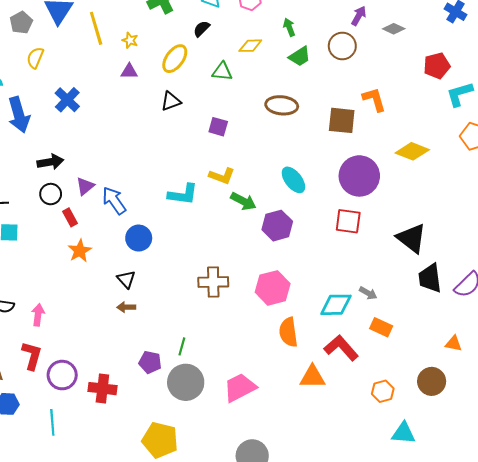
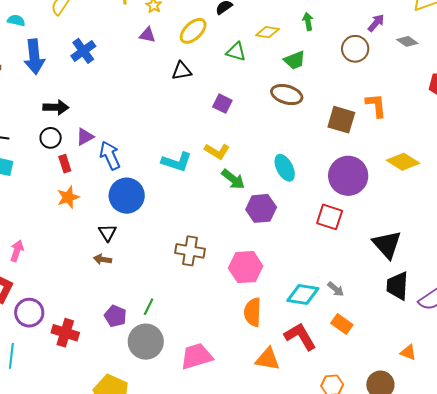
green trapezoid: (300, 56) -> (295, 60), moved
blue circle: (139, 238) -> (127, 196), size x1.4

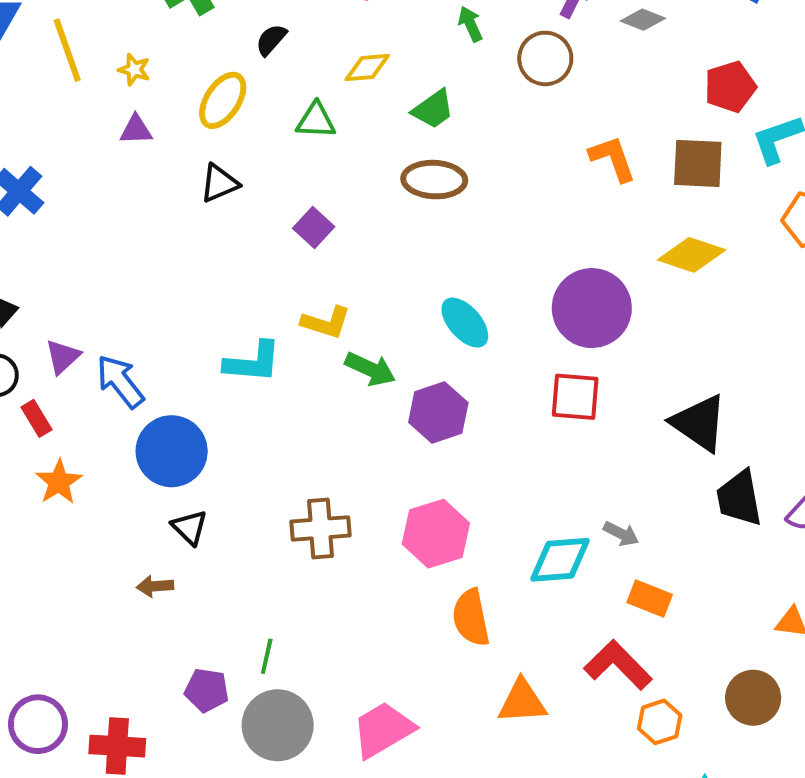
green arrow: (308, 21) -> (470, 24), moved
purple square: (222, 104) -> (314, 227), turned 30
brown square: (341, 120) -> (698, 163), moved
black triangle: (107, 233) -> (190, 527), moved
red L-shape: (300, 336) -> (618, 665), moved

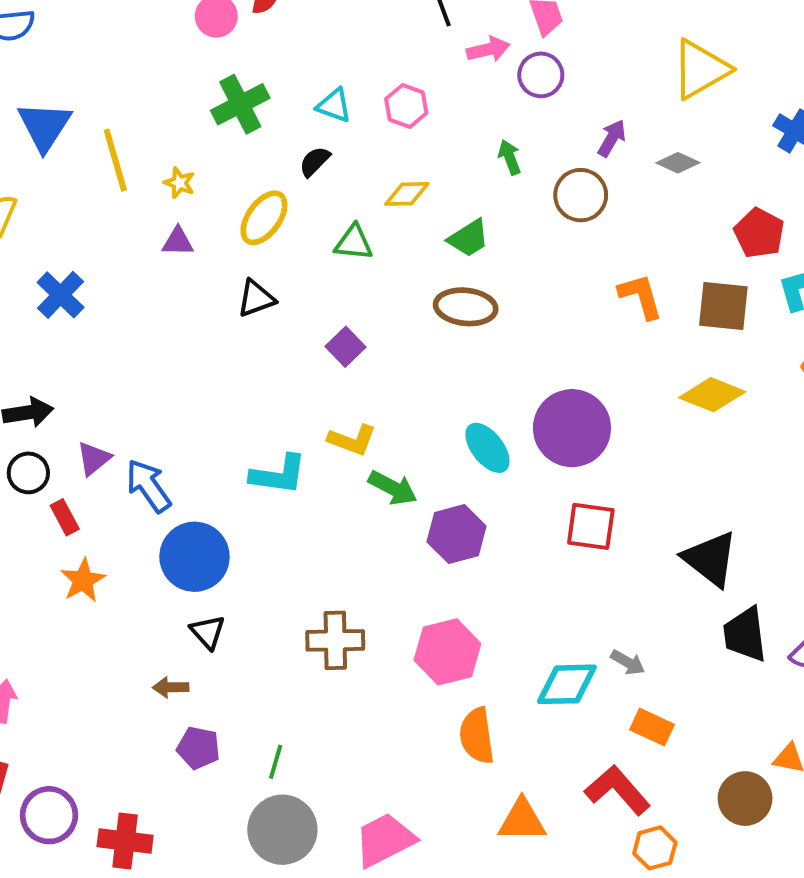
red pentagon: (730, 87) -> (759, 233), turned -30
purple circle: (592, 308) -> (572, 428), moved
purple pentagon: (207, 690) -> (198, 748), moved
brown circle: (753, 698) -> (745, 799), moved

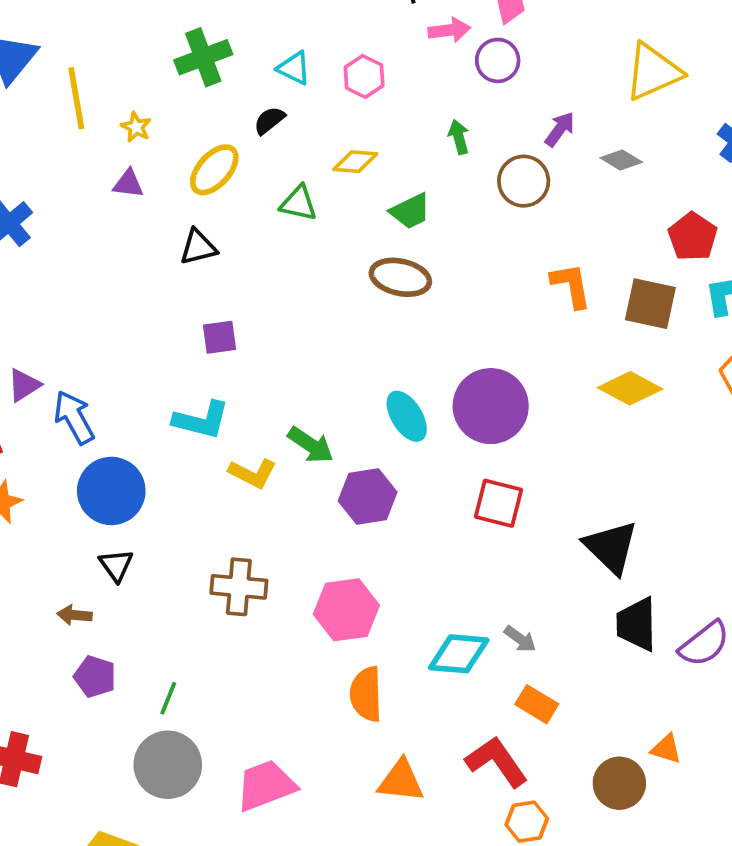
purple square: (345, 347) -> (220, 337), moved, turned 30
yellow L-shape: (352, 440) -> (253, 473), moved

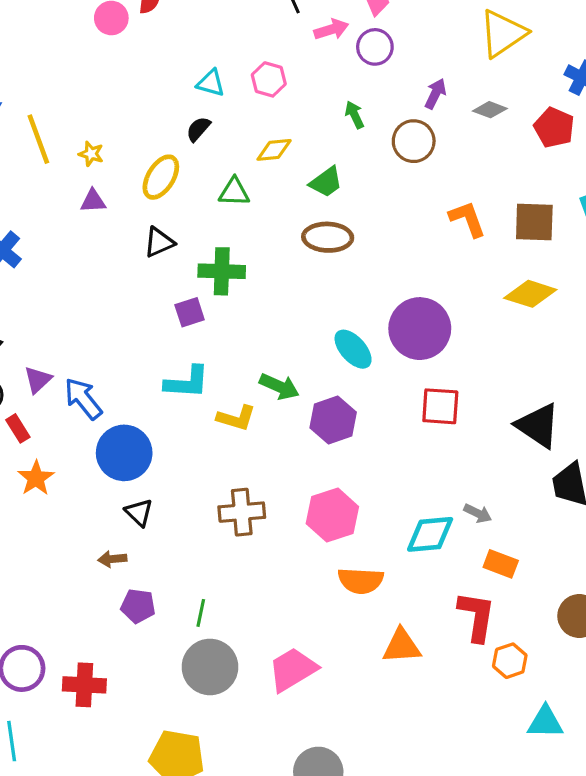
green cross: (203, 57) -> (222, 271), moved, turned 33
red pentagon: (693, 237) -> (554, 127), moved
orange semicircle: (366, 694) -> (361, 581), turned -75
red L-shape: (497, 762) -> (477, 616), turned 54

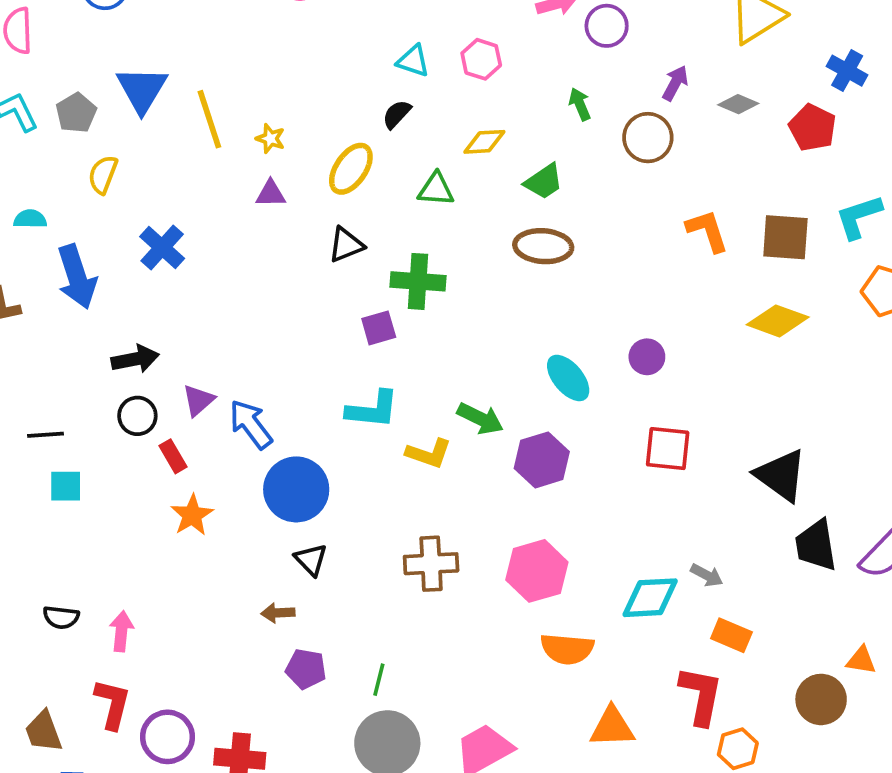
purple circle: (420, 329) -> (647, 357), size x0.5

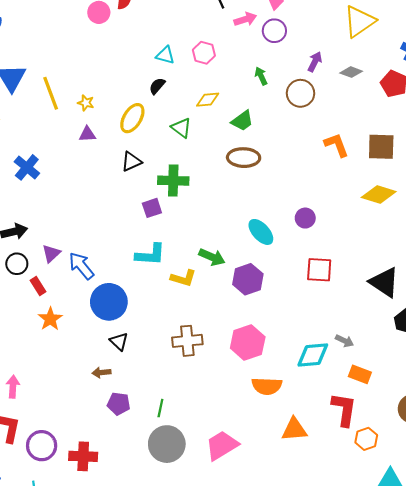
green triangle: (436, 189) -> (181, 128), turned 35

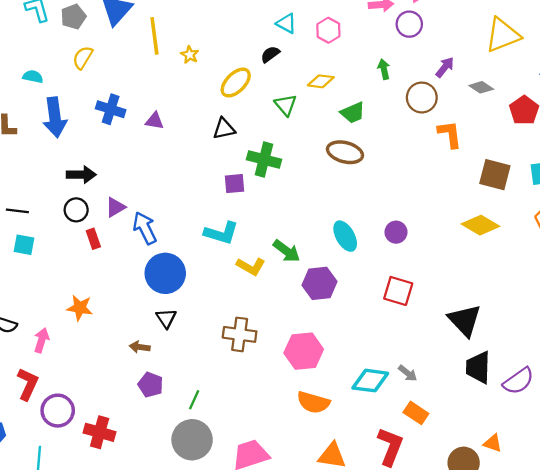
purple triangle: (87, 134) -> (155, 121), moved
orange L-shape: (337, 145) -> (450, 134), moved
blue cross: (27, 167) -> (111, 109), turned -35
orange star: (50, 319) -> (80, 308), moved, turned 30

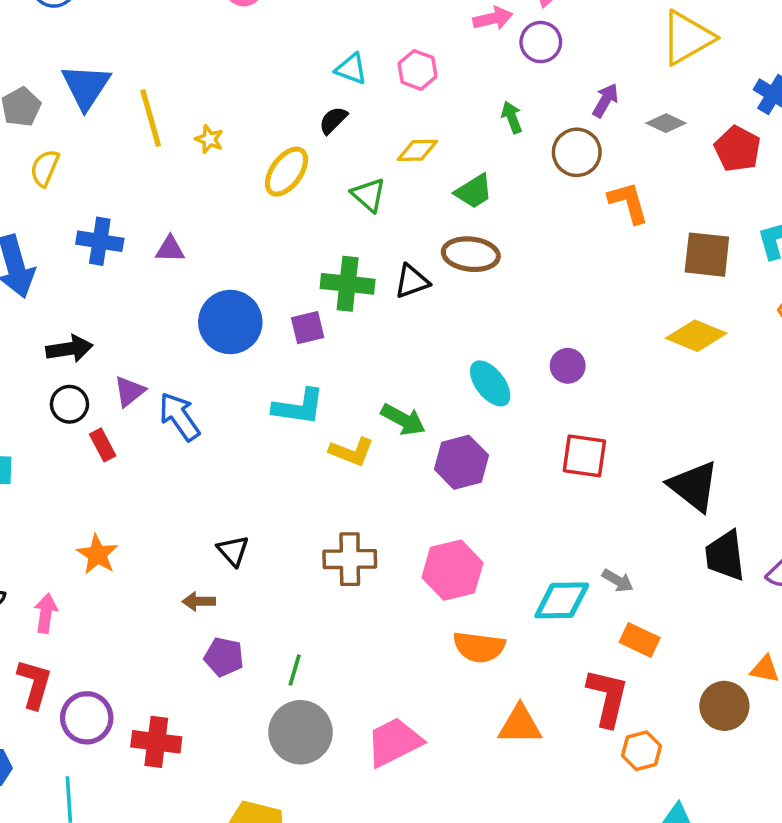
black triangle: (224, 129) -> (412, 281), moved
blue circle: (165, 273) -> (230, 322), moved
orange star: (80, 308) -> (97, 554), turned 30

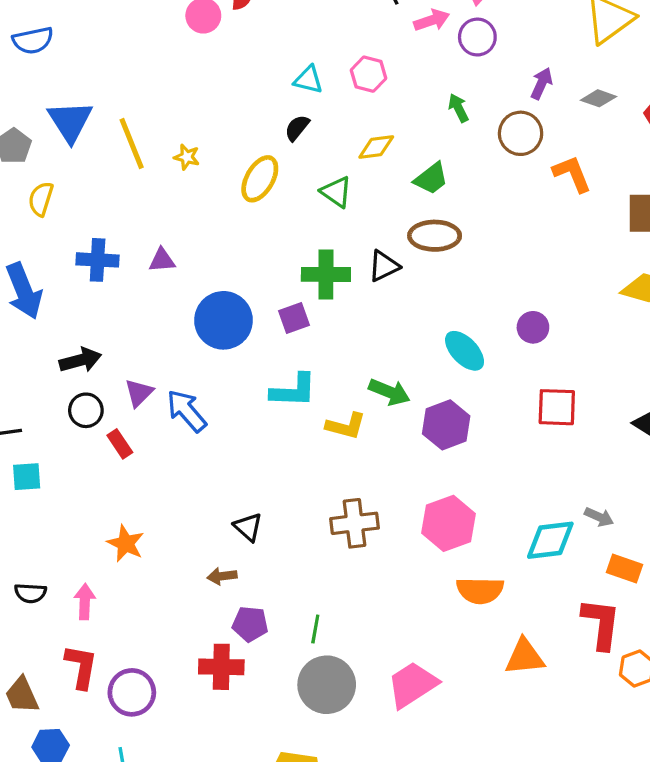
red cross: (156, 742) -> (221, 667), moved

